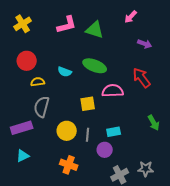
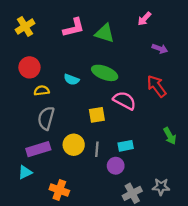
pink semicircle: (113, 91) -> (124, 101), turned 30
purple rectangle: (22, 128) -> (38, 149), moved
orange cross: (69, 165) -> (59, 190), moved

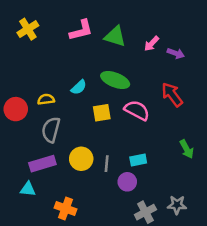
pink arrow: (144, 19) -> (151, 44), moved
red circle: (29, 67) -> (16, 109), moved
cyan semicircle: (71, 80) -> (79, 87), turned -64
yellow square: (97, 115) -> (102, 113), moved
cyan triangle: (25, 172) -> (28, 189), turned 32

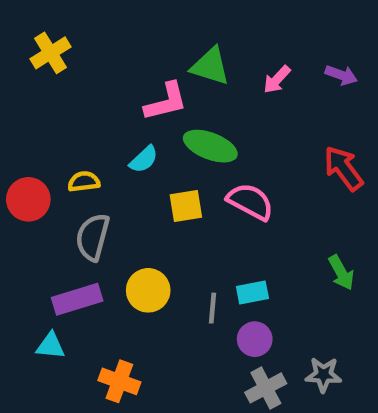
pink L-shape: (81, 30) -> (166, 102), moved
purple arrow: (176, 53) -> (341, 75), moved
red arrow: (172, 95) -> (343, 168), moved
gray line: (107, 164) -> (213, 308), moved
purple circle: (127, 182) -> (255, 339), moved

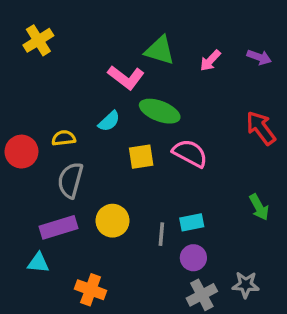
pink L-shape: (166, 102) -> (126, 77), turned 51

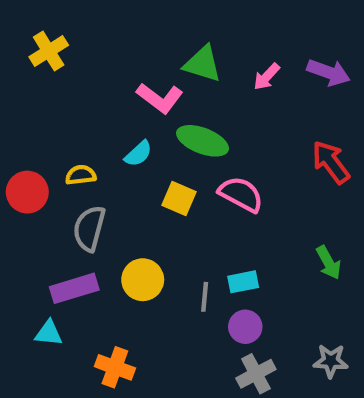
purple arrow: (259, 57) -> (329, 72), size x1.4
yellow square: (141, 157) -> (179, 199), turned 32
gray star: (246, 285) -> (331, 361), moved

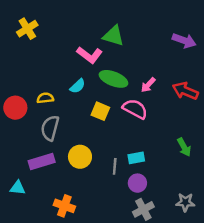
pink arrow: (267, 77) -> (148, 85), moved
red arrow: (331, 162) -> (185, 91), turned -30
cyan triangle: (49, 333) -> (18, 188), moved

